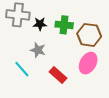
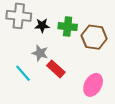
pink ellipse: (88, 63) -> (93, 85), moved
red rectangle: (58, 75) -> (56, 69), moved

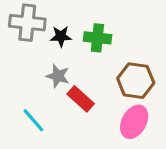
brown hexagon: (94, 37) -> (136, 81), moved
cyan line: (23, 73) -> (33, 120), moved

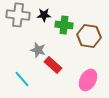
black star: (61, 36) -> (44, 15), moved
brown hexagon: (136, 81) -> (89, 36), moved

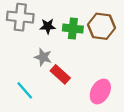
black star: (44, 15) -> (48, 26), moved
brown hexagon: (89, 36) -> (101, 26), moved

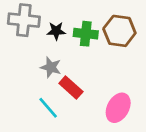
cyan line: (25, 90) -> (48, 108), moved

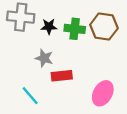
red rectangle: (71, 88) -> (62, 76), turned -48
cyan line: (48, 108) -> (30, 96), moved

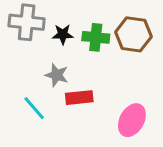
cyan line: (30, 96) -> (34, 108), moved

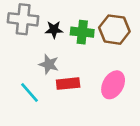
pink ellipse: (132, 120) -> (113, 85), moved

